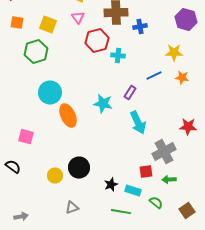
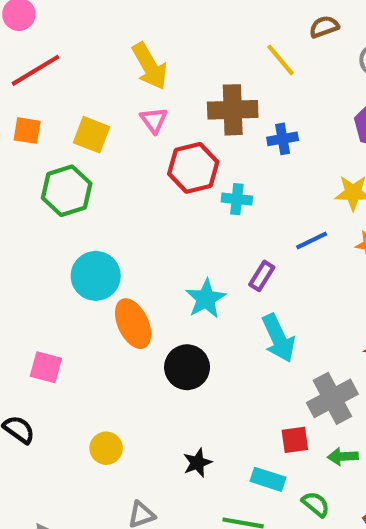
cyan star: (103, 104) -> (206, 299), turned 30
black circle: (79, 168) -> (187, 367), moved
black star: (111, 185) -> (197, 463), moved

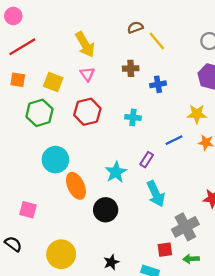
brown semicircle: (324, 27) -> (135, 27), moved
brown cross: (233, 110) -> (131, 68), size x0.6
red hexagon: (193, 168) -> (87, 112), moved
yellow circle: (106, 448) -> (61, 254), size x1.6

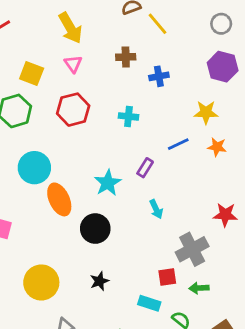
cyan arrow: (156, 194) -> (156, 209), size x0.6
black star: (111, 262) -> (99, 281), moved

